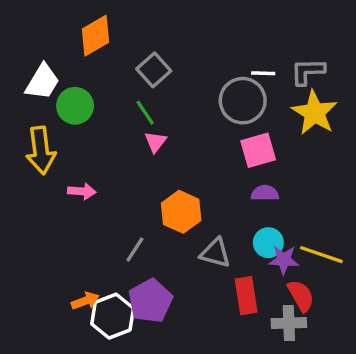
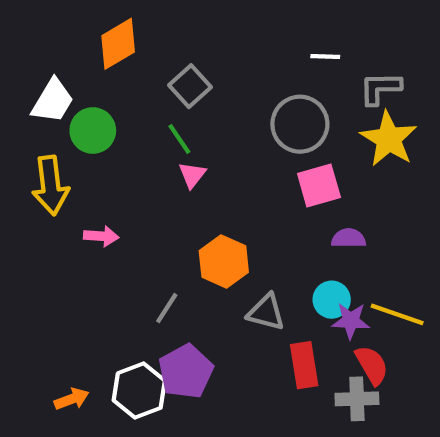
white line: (263, 73) -> (325, 57), moved
purple semicircle: (265, 193) -> (349, 238), moved
orange arrow: (85, 301) -> (72, 399), moved

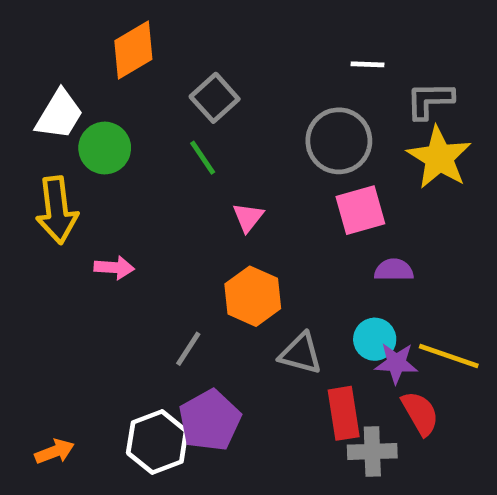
pink triangle: (192, 175) -> (248, 217), moved
orange arrow: (72, 399) -> (54, 452), moved
gray cross: (357, 399) -> (372, 452), moved

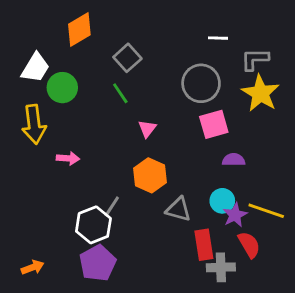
purple star: (396, 363) -> (235, 215), turned -30
purple pentagon: (210, 420) -> (98, 263), moved
white hexagon: (157, 442) -> (93, 225), moved

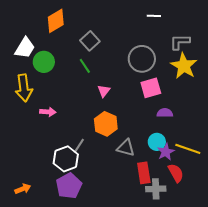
white line: (218, 38) -> (154, 16), moved

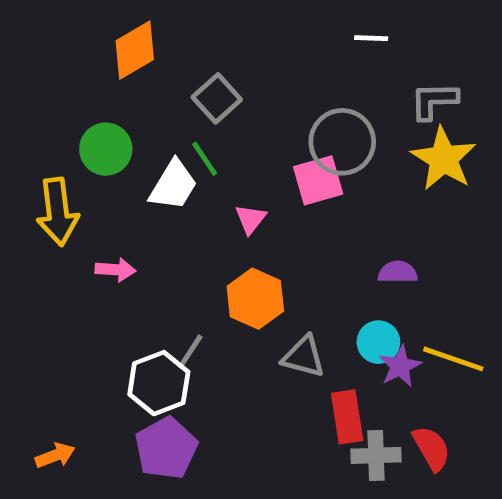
white trapezoid: (25, 48) -> (173, 185), moved
pink square: (151, 88) -> (318, 180), moved
red semicircle: (176, 173) -> (431, 448), moved

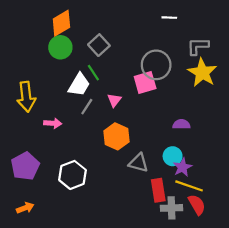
green circle: (106, 149) -> (60, 47), moved
gray line: (190, 352) -> (87, 107), moved
yellow line: (453, 359) -> (189, 186), moved
purple pentagon: (166, 448) -> (25, 166), moved

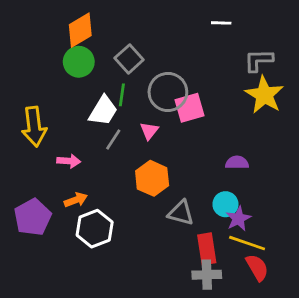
gray circle: (156, 65) -> (168, 92), moved
green line: (93, 73) -> (122, 95), turned 42
orange arrow: (25, 208) -> (76, 200), moved
gray cross: (171, 208) -> (207, 275), moved

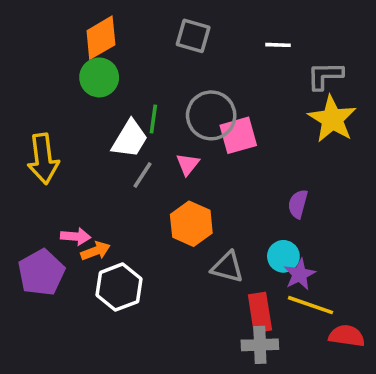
white line: (221, 23) -> (278, 45), moved
gray square: (129, 59) -> (193, 36), moved, turned -32
pink arrow: (69, 161) -> (76, 236), moved
purple semicircle: (237, 162) -> (298, 204), turned -75
red semicircle: (257, 268) -> (347, 336), moved, turned -52

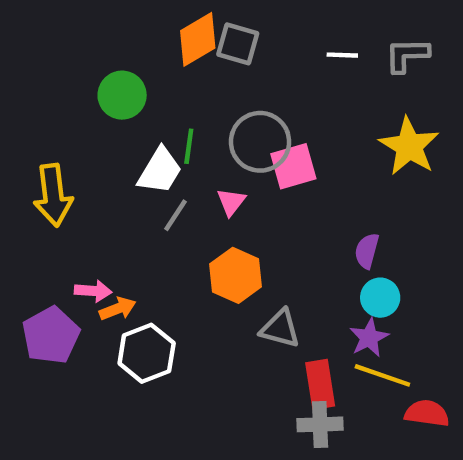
orange diamond: (101, 38) -> (198, 39), moved
gray L-shape: (325, 76) -> (407, 55), moved
cyan circle: (283, 256) -> (380, 298), moved

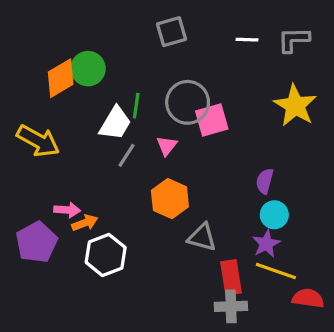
orange diamond: (198, 39) -> (61, 78), moved
gray square: (238, 44) -> (172, 32), turned -32
yellow arrow: (53, 195) -> (38, 141), turned -54

